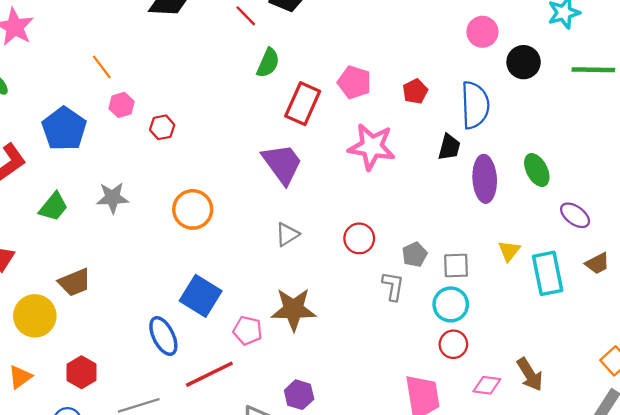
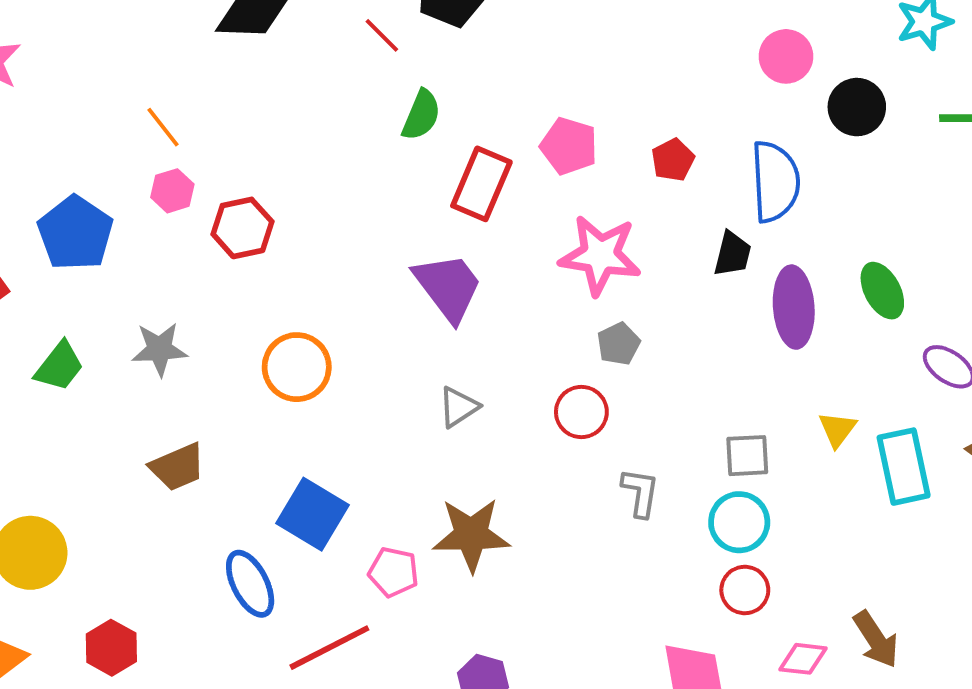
orange line: (102, 67) -> (163, 127), moved
red hexagon: (162, 127) -> (242, 228), size x1.4
gray pentagon: (415, 255) -> (619, 344), moved
brown trapezoid: (75, 282) -> (178, 467), moved

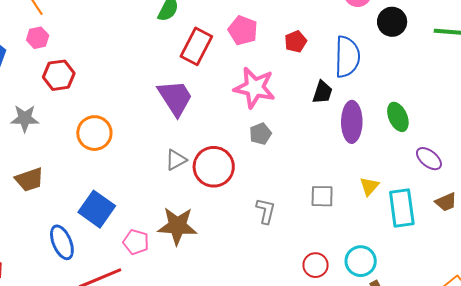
red hexagon: (242, 228) -> (59, 75), moved
red circle: (581, 412) -> (214, 167), moved, size x1.5
cyan circle: (739, 522) -> (361, 261), moved

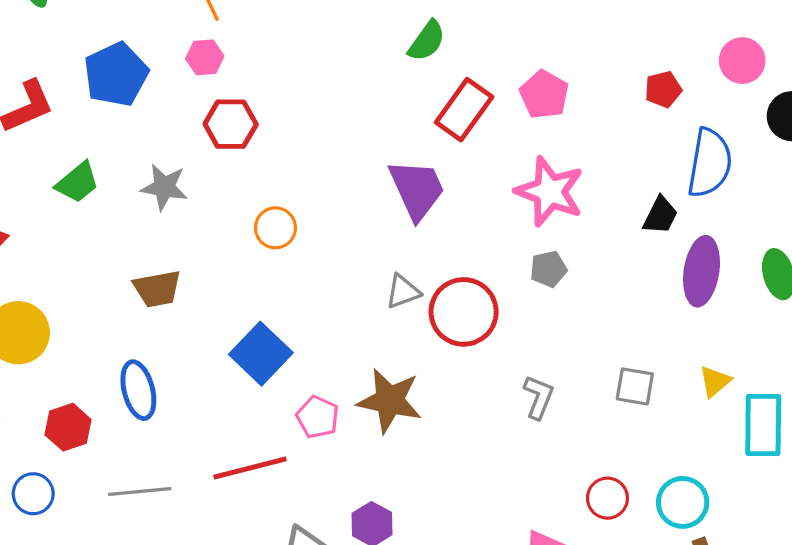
red pentagon: (296, 42) -> (663, 89), moved
orange circle: (94, 133) -> (275, 228), size x0.7
blue ellipse: (62, 242) -> (138, 390), moved

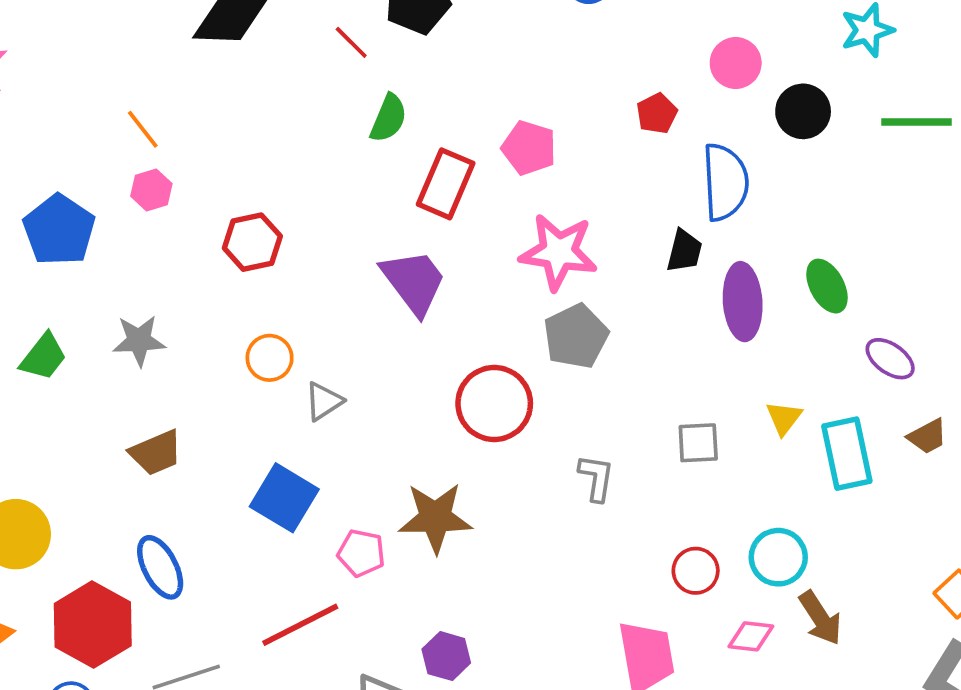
red hexagon: (231, 124) -> (252, 242), moved
gray pentagon: (548, 269) -> (576, 336), size x1.6
gray triangle: (403, 292) -> (324, 401), moved
red hexagon: (68, 427) -> (93, 625), size x1.6

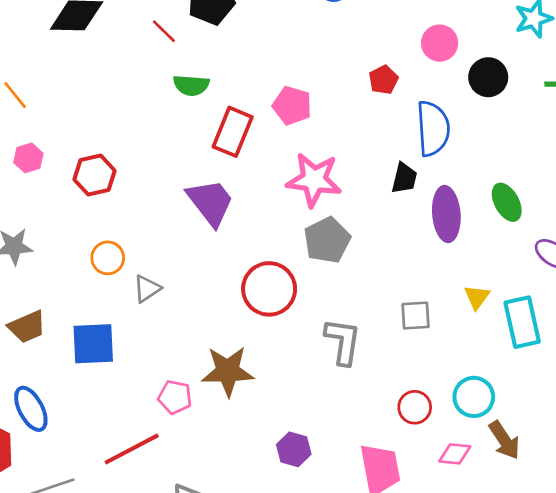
green semicircle: (388, 118) -> (191, 85), turned 72
pink hexagon: (151, 190) -> (28, 158), moved
gray L-shape: (596, 478) -> (343, 341), size x1.4
blue square: (284, 498) -> (93, 344), moved, turned -33
purple hexagon: (446, 656) -> (294, 449), moved

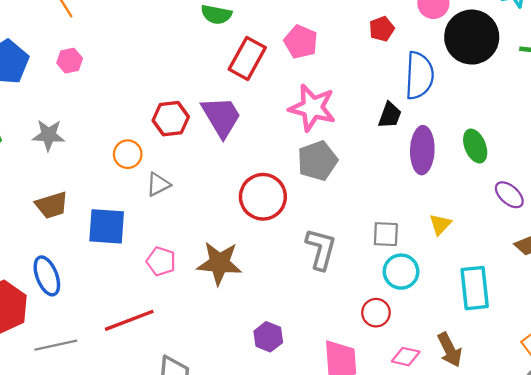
black circle: (488, 77) -> (472, 37), size x1.6
red hexagon: (95, 175) -> (171, 119), moved
cyan rectangle: (522, 322) -> (475, 288), moved
pink pentagon: (175, 397) -> (161, 261), moved
cyan circle: (474, 397) -> (401, 272), moved

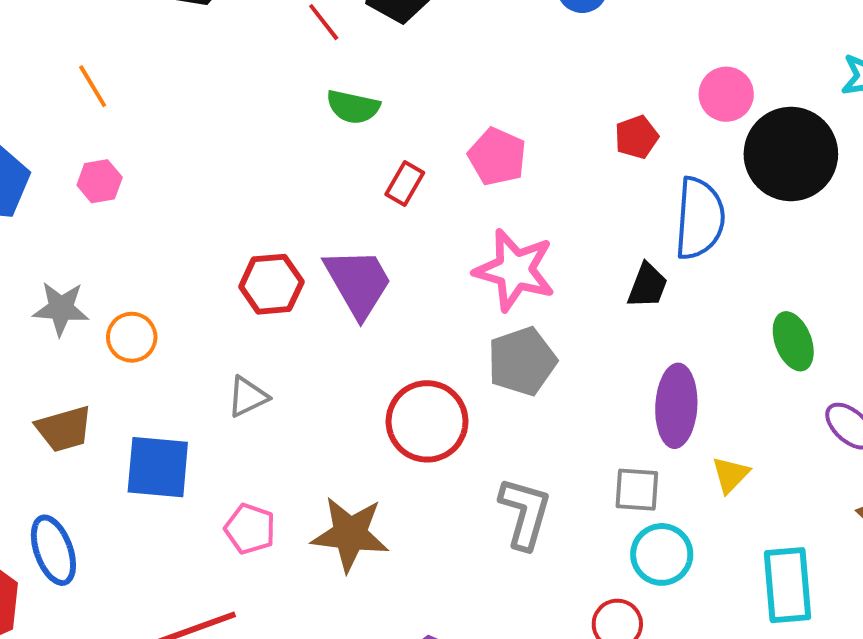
red rectangle: (247, 58) -> (405, 183), size x0.6
purple ellipse: (422, 150) -> (676, 406), moved
orange circle: (128, 154) -> (132, 337), moved

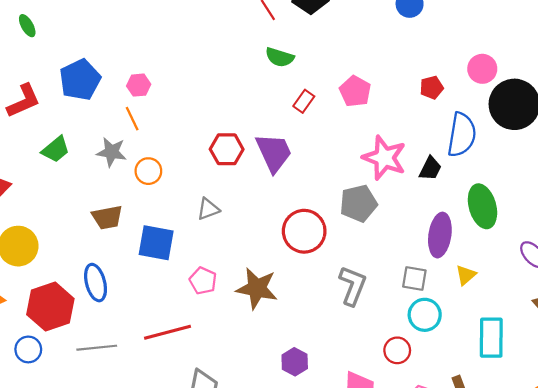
orange line: (93, 86) -> (132, 119), moved
pink star: (515, 270) -> (384, 158), moved
green ellipse: (793, 341) -> (482, 206), moved, size x1.4

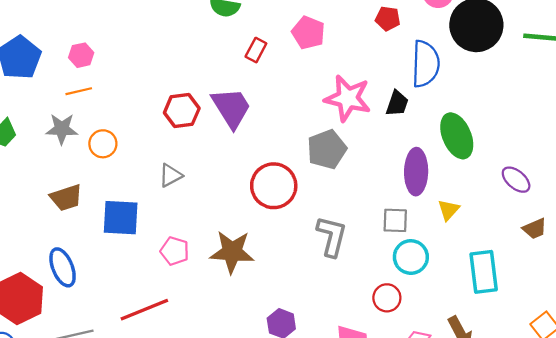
red pentagon: (432, 88) -> (388, 19), turned 30
orange line: (132, 119) -> (79, 91), turned -70

